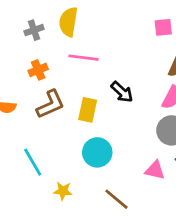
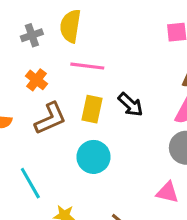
orange cross: (38, 70) -> (36, 80), turned -30
yellow rectangle: (88, 110) -> (92, 109), moved
cyan circle: (97, 152) -> (94, 157), moved

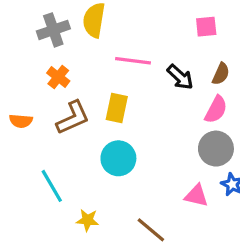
gray cross: (32, 35) -> (53, 30), size x1.4
pink line: (87, 66) -> (133, 61), moved
black arrow: (130, 105) -> (180, 77), moved

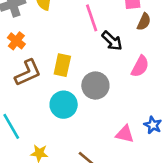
pink line: (133, 61) -> (92, 18), moved, turned 64
brown semicircle: (221, 74) -> (144, 22), moved
gray circle: (216, 149) -> (95, 86), moved

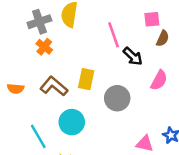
orange cross: (16, 41) -> (44, 47), moved
brown L-shape: (28, 73) -> (54, 86), turned -116
cyan circle: (64, 105) -> (72, 122), moved

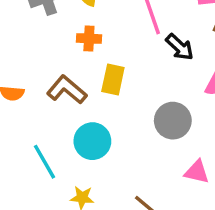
orange cross: (44, 47) -> (89, 38), moved, turned -35
gray circle: (117, 98) -> (173, 121), moved

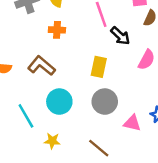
yellow rectangle: (113, 80) -> (99, 67), moved
gray circle: (173, 121) -> (105, 102), moved

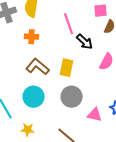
brown L-shape: (41, 66) -> (38, 67), moved

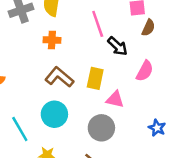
gray circle: (72, 97) -> (101, 128), moved
pink triangle: (95, 115) -> (115, 99), moved

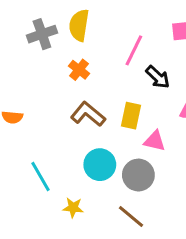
pink line: (98, 24) -> (134, 50), turned 45
orange cross: (52, 40) -> (79, 70), turned 35
cyan circle: (54, 114) -> (100, 165), moved

